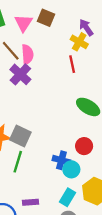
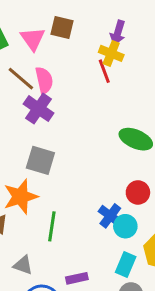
purple arrow: (86, 27) -> (118, 33), turned -120
red line: (72, 64) -> (104, 71), moved
gray square: (20, 136) -> (40, 160), moved
blue cross: (61, 160) -> (110, 216), turned 30

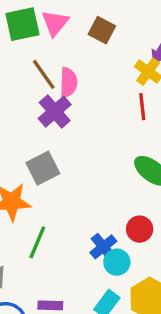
pink triangle: (33, 39) -> (55, 23), moved
red line: (104, 71) -> (142, 107), moved
gray square: (40, 160) -> (43, 168), turned 32

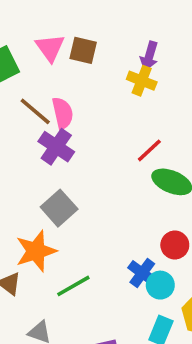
pink triangle: (55, 23) -> (50, 48), moved
red line: (142, 107) -> (149, 150), moved, turned 68
green line: (37, 242) -> (73, 286), turned 52

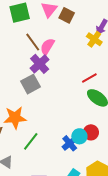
pink semicircle: (63, 113) -> (47, 47), turned -150
gray square: (59, 208) -> (30, 84), moved
cyan circle: (160, 285) -> (79, 136), moved
green line: (73, 286) -> (31, 141), turned -36

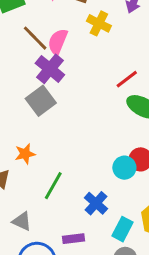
yellow cross: (94, 39) -> (99, 23), moved
orange star: (15, 118) -> (25, 154), size x0.6
blue cross: (70, 143) -> (96, 203), moved

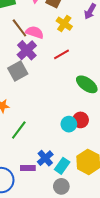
pink semicircle: (58, 42) -> (35, 32), turned 78
red line: (127, 79) -> (62, 54), moved
blue cross: (96, 203) -> (45, 158), moved

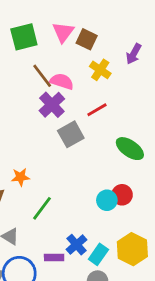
gray square: (18, 71) -> (71, 134), moved

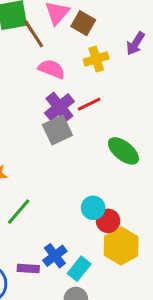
yellow cross: (100, 70) -> (96, 59), turned 35
brown line: (42, 76) -> (34, 34), moved
purple cross: (52, 105) -> (59, 107), moved
red circle: (122, 195) -> (108, 221), moved
yellow hexagon: (132, 249) -> (121, 246), moved

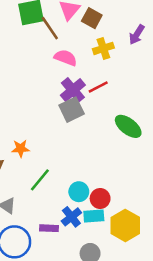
cyan circle: (93, 208) -> (79, 192), moved
red circle: (108, 221) -> (100, 198), moved
yellow hexagon: (121, 246) -> (125, 225), moved
cyan rectangle: (79, 269) -> (94, 216), moved, turned 48

